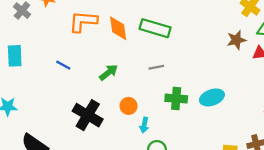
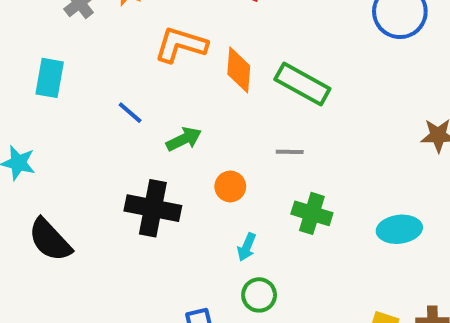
green arrow: (109, 72) -> (184, 139), moved
cyan ellipse: (212, 97) -> (399, 229), moved
orange circle: (129, 106) -> (230, 186), moved
black cross: (88, 115) -> (153, 208), turned -32

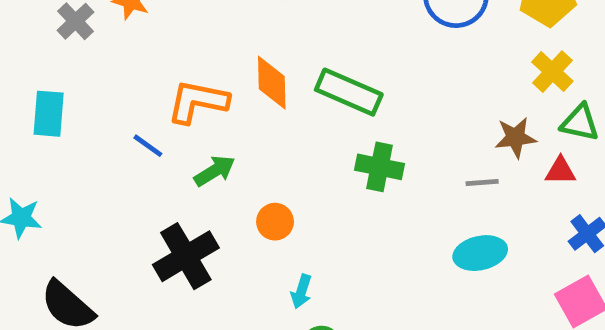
orange L-shape: (181, 45) -> (198, 102), moved
gray line: (290, 152) -> (482, 183), moved
black cross: (153, 208) -> (186, 256), turned -36
green cross: (312, 213) -> (380, 167), moved

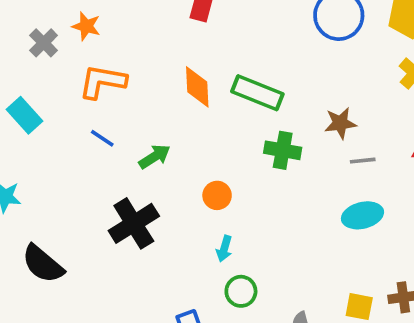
orange L-shape: (198, 102) -> (102, 82), moved
cyan rectangle: (49, 114) -> (24, 115), turned -45
brown star: (515, 138) -> (340, 123), moved
orange circle: (275, 222) -> (217, 195), moved

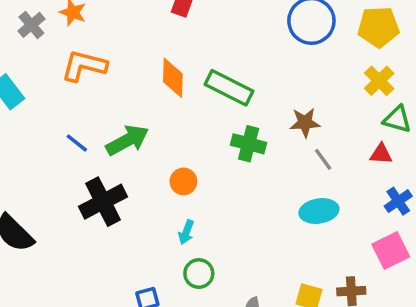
blue line: (102, 138) -> (77, 143), moved
green arrow: (155, 157) -> (127, 140), size x1.4
gray line: (363, 161) -> (323, 159), turned 55

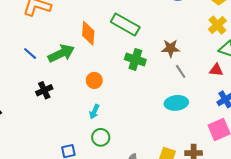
orange diamond: (173, 78) -> (88, 33), moved
black cross: (103, 202) -> (44, 90), size x0.6

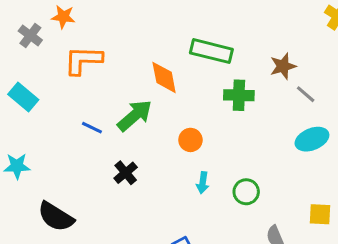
green circle: (101, 137) -> (246, 192), moved

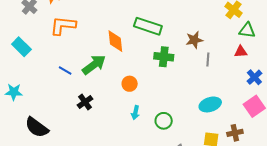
gray line: (306, 94) -> (208, 60), turned 48
cyan ellipse: (312, 139) -> (210, 104), moved

